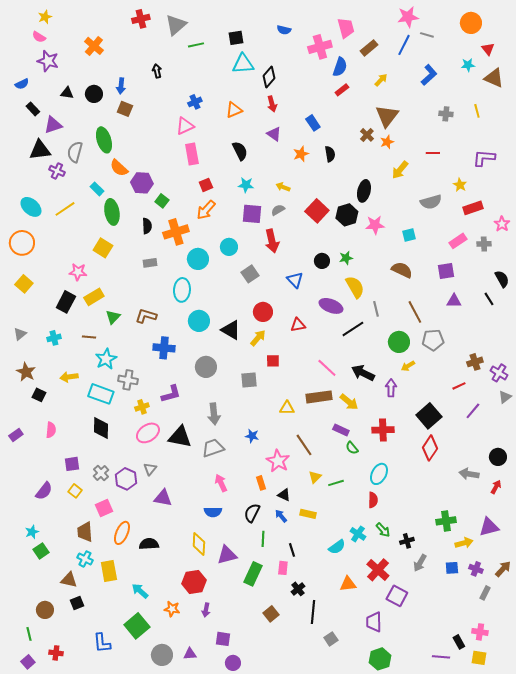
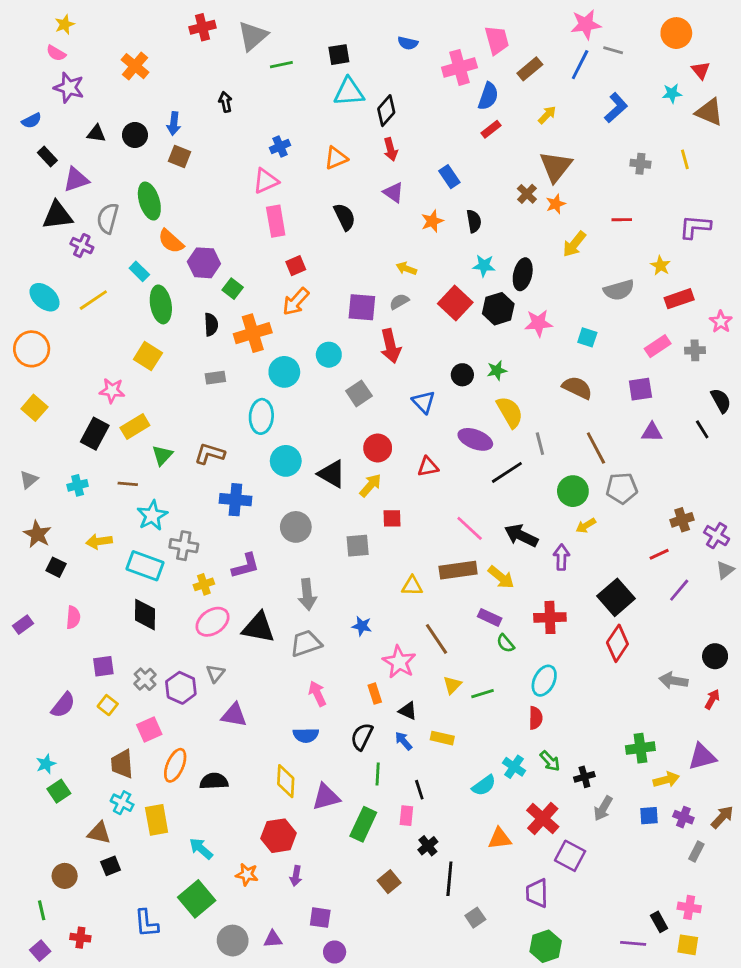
cyan star: (246, 185) -> (484, 266), moved
cyan square: (409, 235) -> (587, 337), turned 32

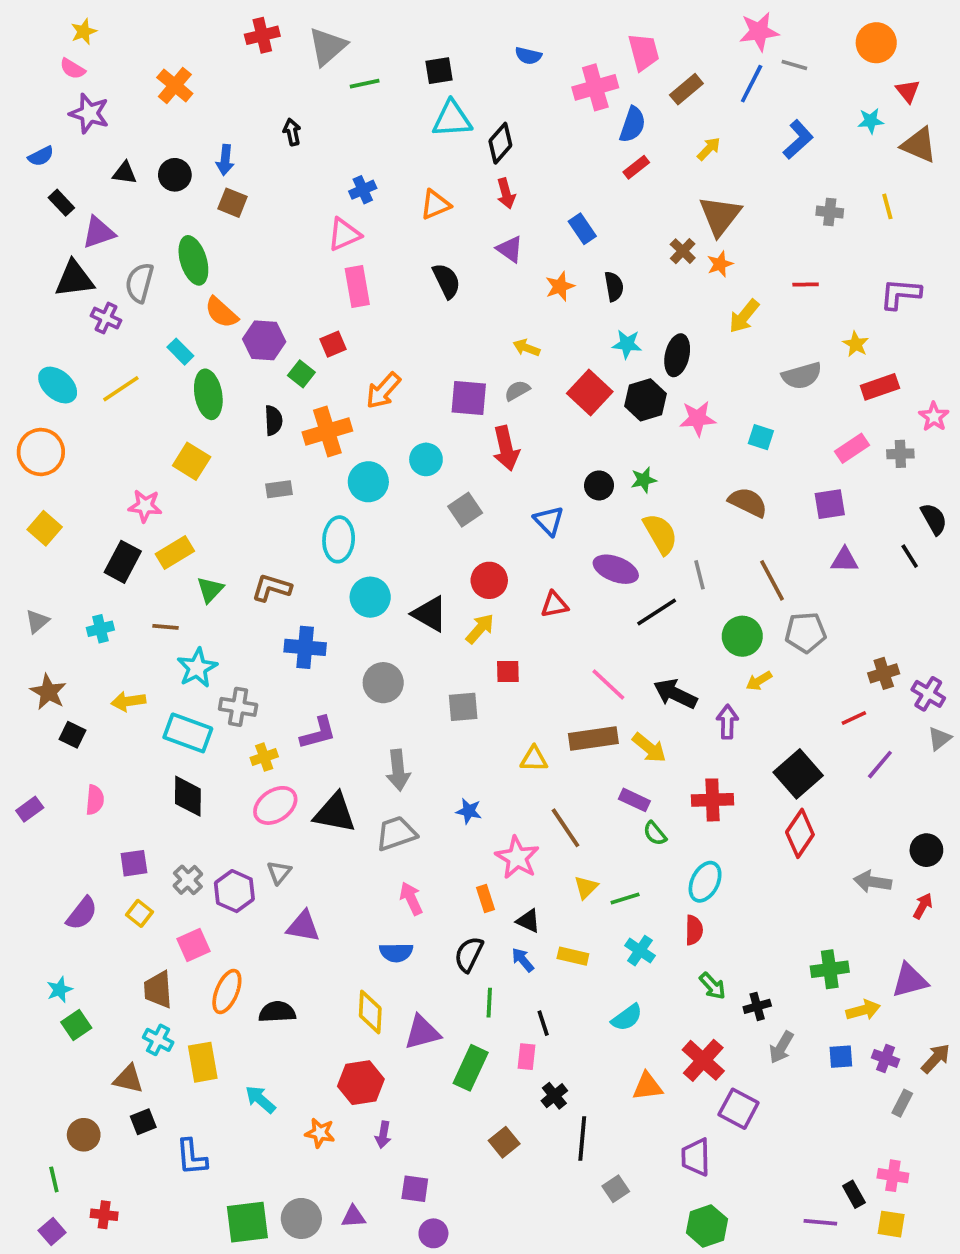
red square: (296, 266) -> (333, 344), moved
cyan cross: (514, 767) -> (640, 951), moved
green square: (197, 899) -> (247, 1222), moved, turned 33
blue L-shape: (146, 923) -> (192, 1157), moved

